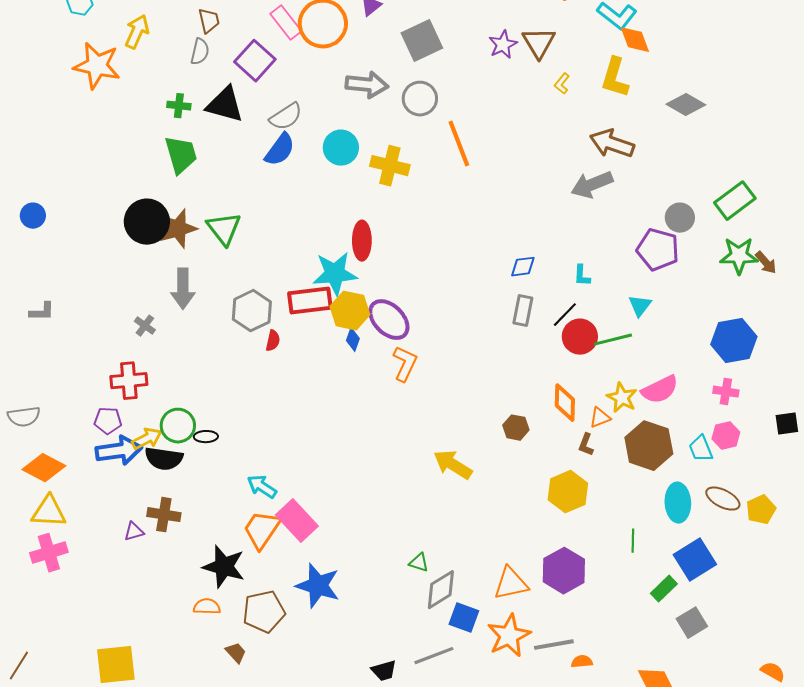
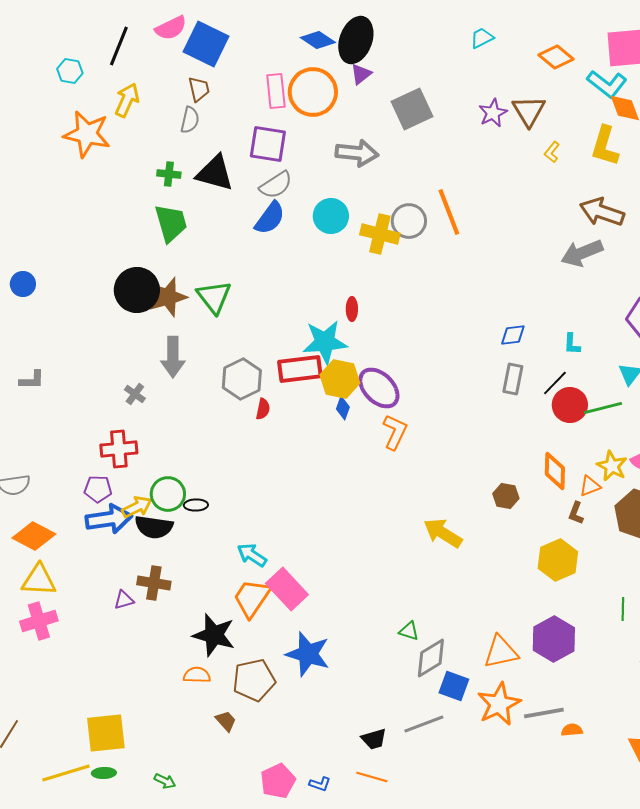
pink rectangle: (286, 23) -> (276, 91), turned 32
purple square: (255, 61) -> (268, 144), moved, turned -33
gray circle: (420, 99) -> (409, 221), moved
red ellipse: (362, 241) -> (352, 309), size x0.6

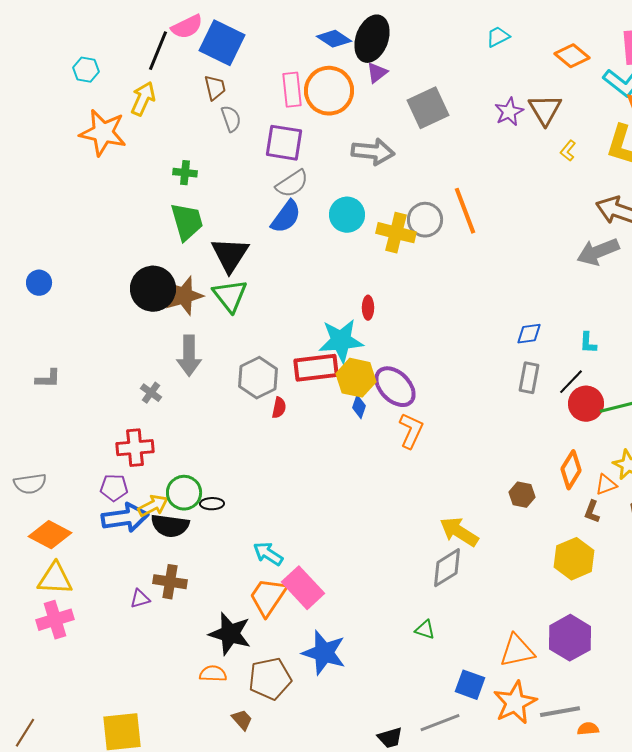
black line: (119, 46) -> (158, 51), moved
gray semicircle: (190, 120) -> (231, 119), moved, turned -32
black triangle: (215, 173) -> (230, 255), moved, turned 48
orange diamond: (555, 471) -> (571, 470), turned 30
gray diamond: (431, 658) -> (447, 568), moved

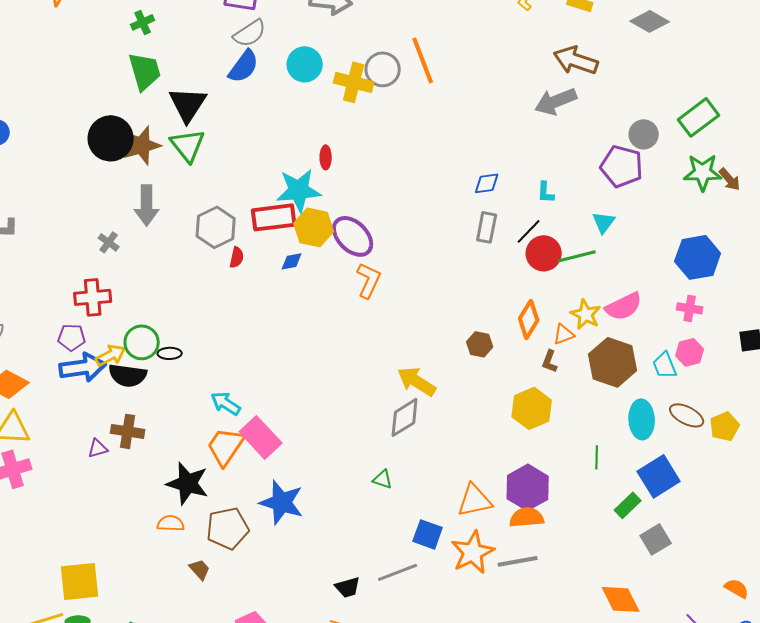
green cross: (185, 173) -> (143, 22), turned -30
blue diamond: (359, 407) -> (292, 261), moved, turned 60
orange semicircle: (588, 729) -> (527, 517), moved, size x1.6

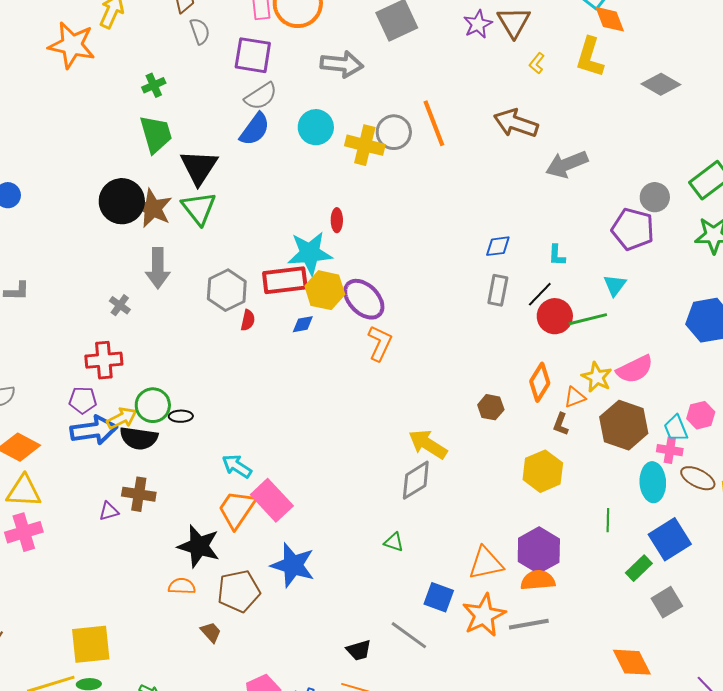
brown arrow: (576, 60) -> (516, 123), moved
brown star: (142, 145) -> (153, 208), turned -30
pink cross: (690, 308) -> (670, 450), moved
gray line: (398, 572) -> (409, 635), turned 57

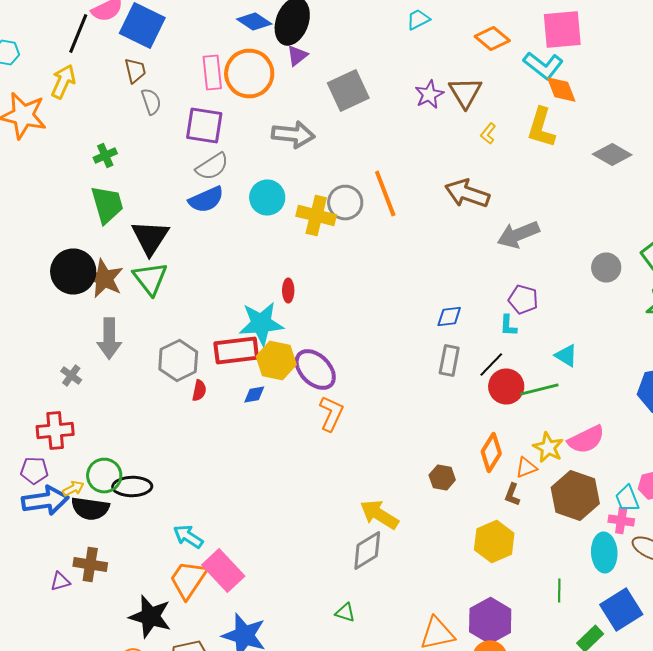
blue semicircle: (255, 129) -> (206, 200), turned 30
purple pentagon: (633, 229) -> (523, 300), moved, size x0.7
cyan triangle: (615, 285) -> (566, 356), turned -35
black ellipse: (181, 416) -> (132, 486), size x1.6
yellow arrow: (122, 418) -> (73, 488), size x0.7

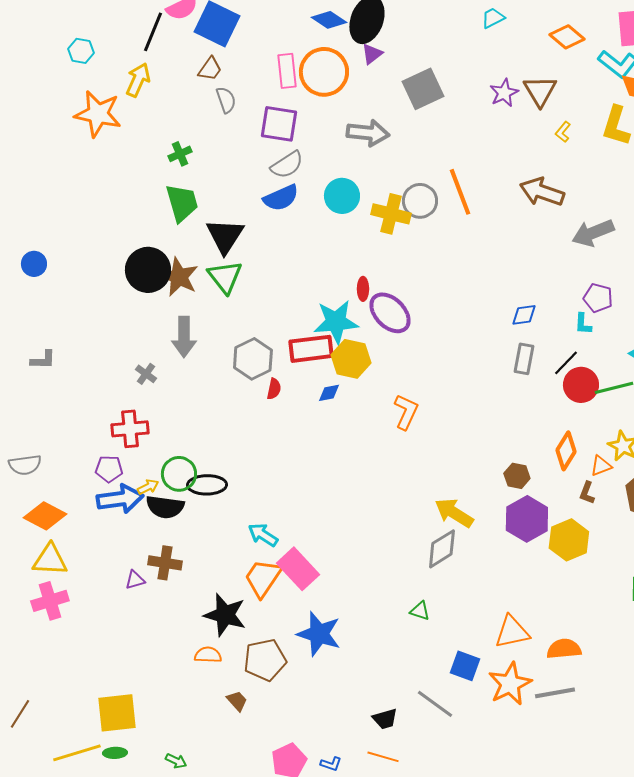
brown trapezoid: (135, 70) -> (210, 69), turned 48
purple ellipse: (315, 370) -> (390, 313), moved
purple hexagon: (490, 620) -> (527, 519), moved

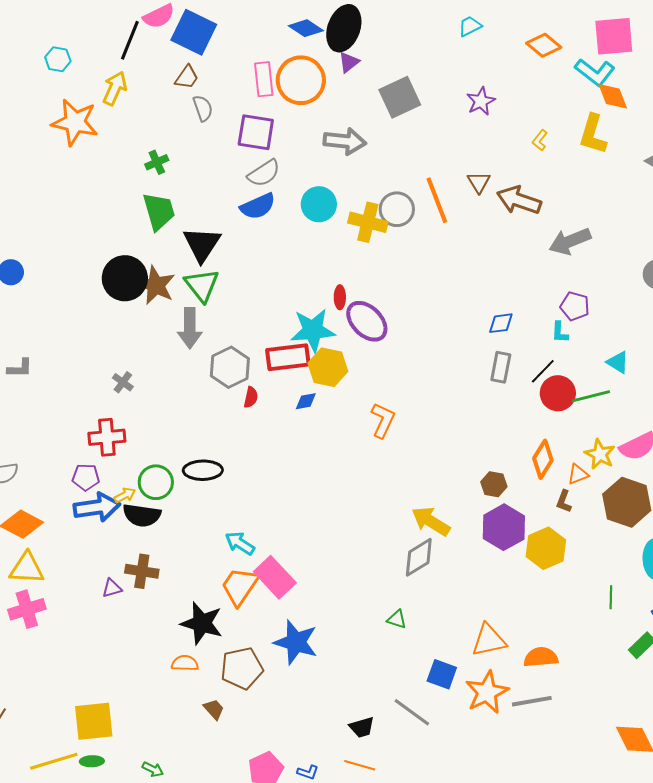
brown triangle: (540, 91) -> (479, 182), moved, size x0.7
gray arrow: (184, 337) -> (190, 328), moved
black ellipse: (207, 485) -> (203, 470), moved

